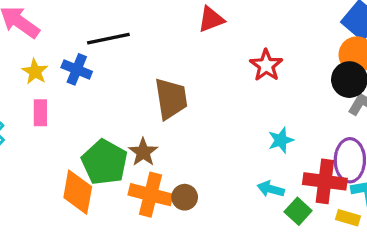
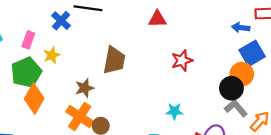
yellow star: (35, 72) -> (52, 55), moved
green pentagon: (105, 162) -> (26, 72), moved

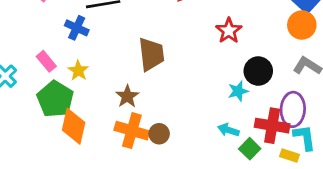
pink rectangle: (28, 40) -> (46, 61), turned -42
black circle: (231, 88) -> (258, 71), moved

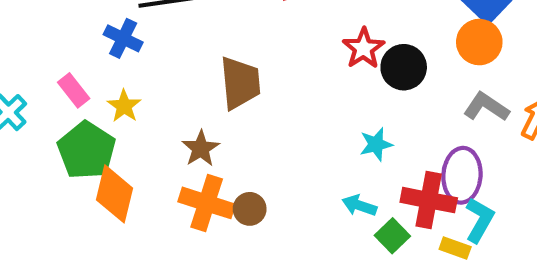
black circle: (258, 71) -> (404, 67), moved
cyan L-shape: (305, 137) -> (480, 220), turned 36

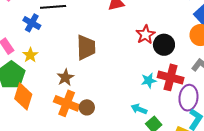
red cross: (429, 200) -> (171, 77), moved

